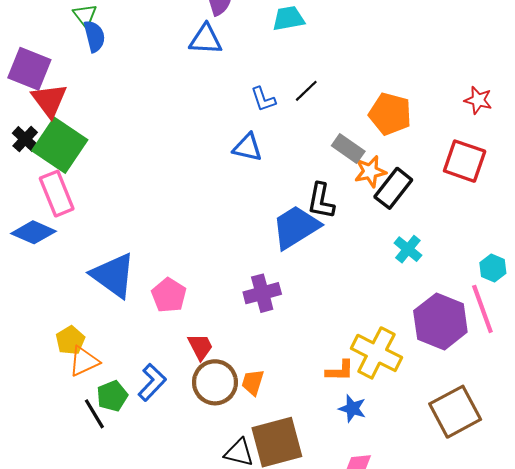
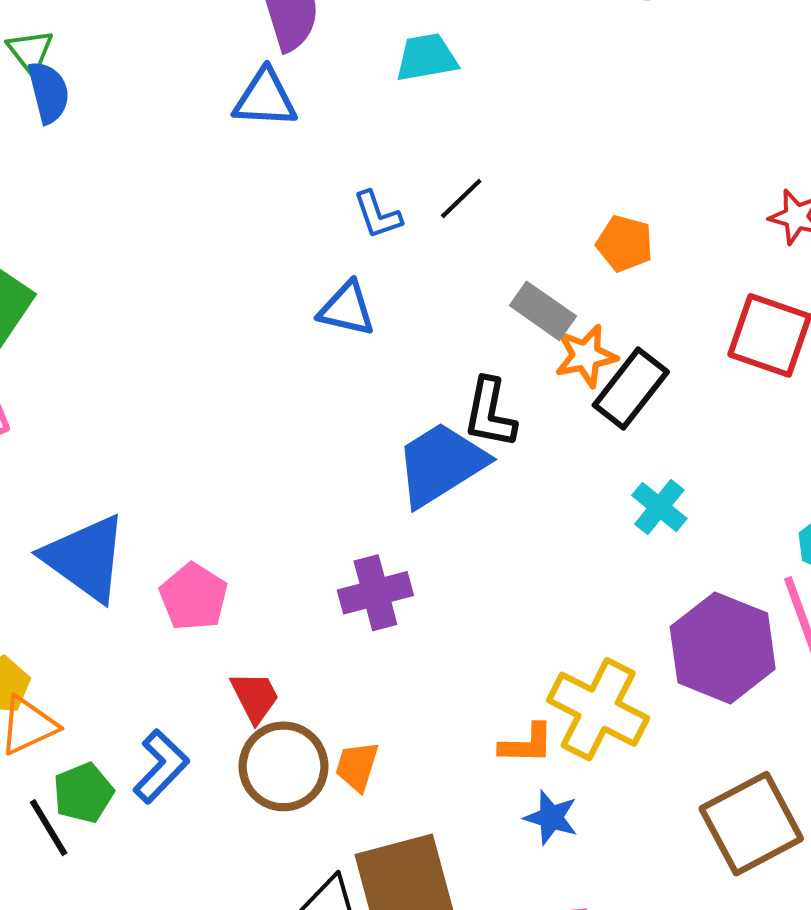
orange pentagon: (390, 114) -> (625, 243), size x0.7

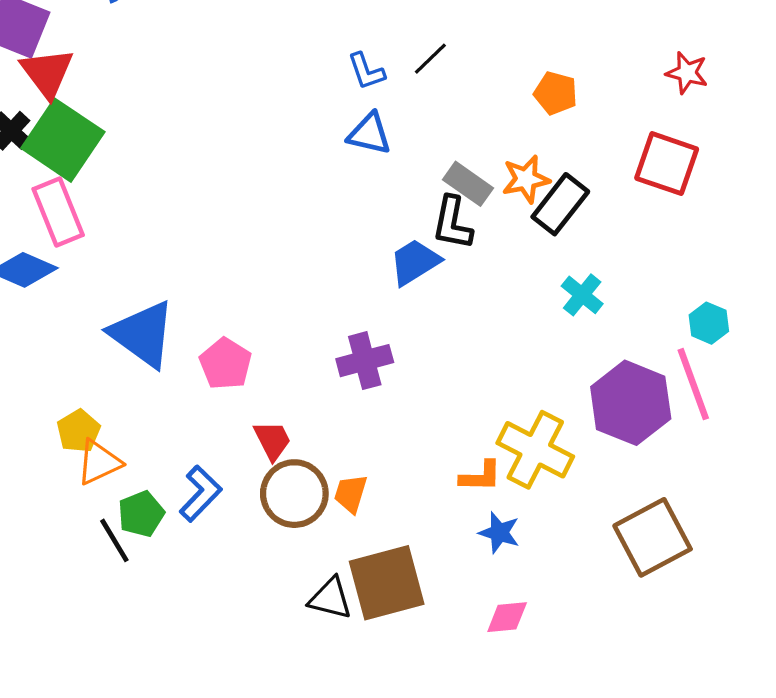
blue triangle: (347, 309) -> (369, 134), moved
gray rectangle: (543, 311) -> (468, 184), moved
blue trapezoid: (441, 464) -> (415, 262), size x0.7

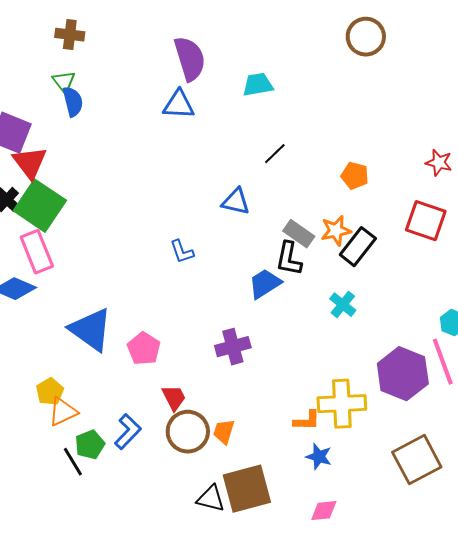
blue L-shape: (366, 71) -> (182, 252), moved
cyan cross: (582, 295) -> (343, 305), moved
yellow cross: (535, 450) -> (342, 404), turned -30

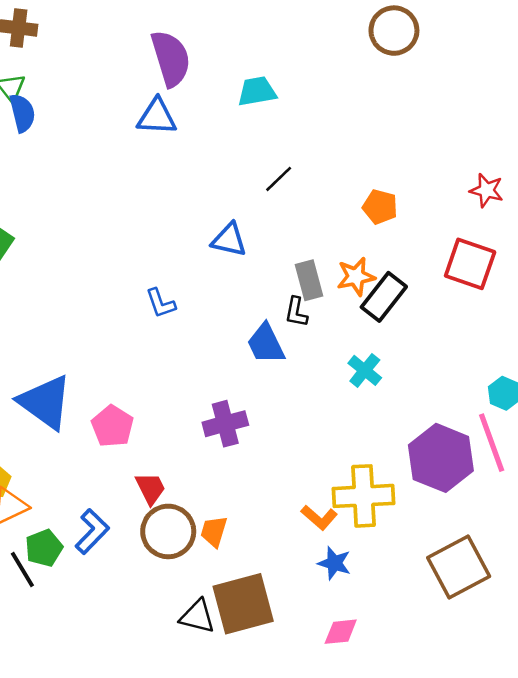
gray rectangle: (299, 234) -> (309, 280), turned 40
black L-shape: (289, 259) -> (296, 312), size x0.7
blue trapezoid: (265, 284) -> (266, 344), turned -84
orange L-shape: (307, 421) -> (319, 518), turned 40

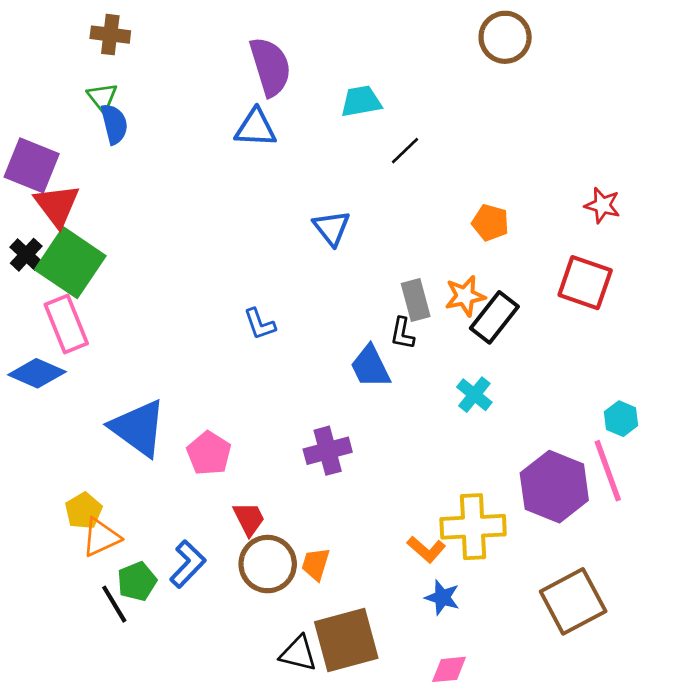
black line: (279, 179) -> (405, 151), moved
blue triangle: (229, 240) -> (332, 228), moved, turned 39

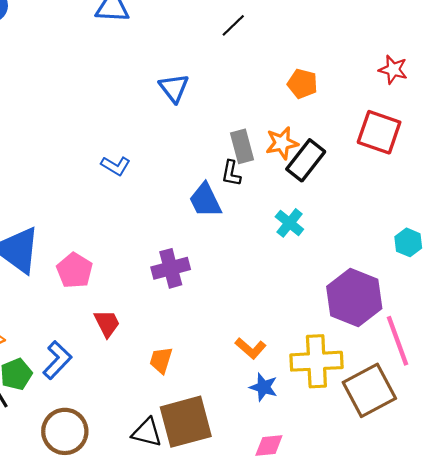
blue L-shape: (260, 324) -> (116, 166), turned -40
pink line: (608, 471) -> (397, 341), moved
yellow cross: (473, 527) -> (316, 361), moved
brown circle: (268, 564) -> (65, 431), moved

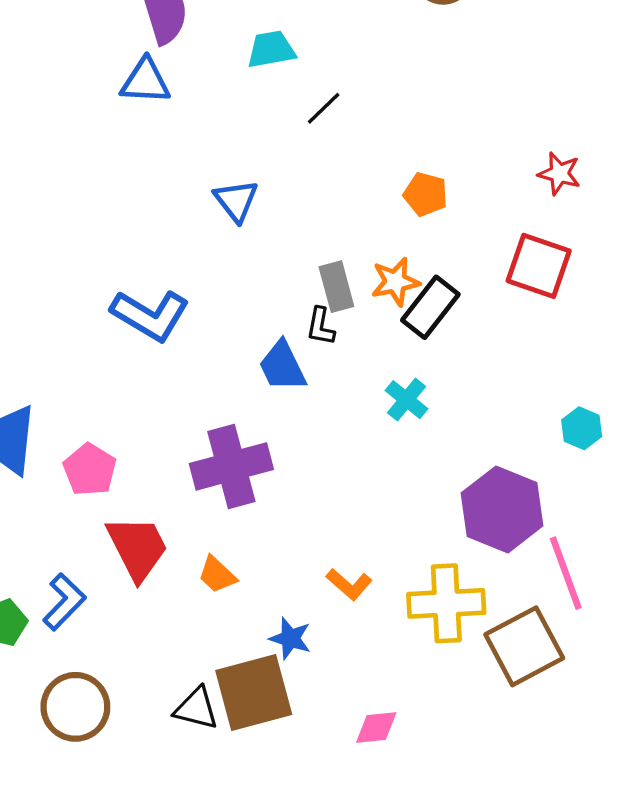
blue L-shape: (116, 166) -> (150, 315), size x1.8
purple cross: (171, 268) -> (231, 466), size x1.4
red trapezoid: (107, 323) -> (137, 548), size x1.6
orange trapezoid: (161, 360) -> (217, 575), moved, turned -64
blue star: (264, 387) -> (290, 638), moved

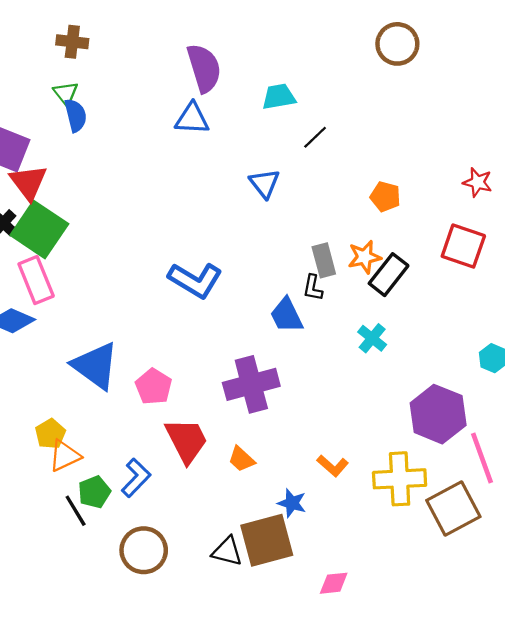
blue triangle: (236, 201) -> (264, 183), moved
pink diamond: (376, 728) -> (334, 583), moved

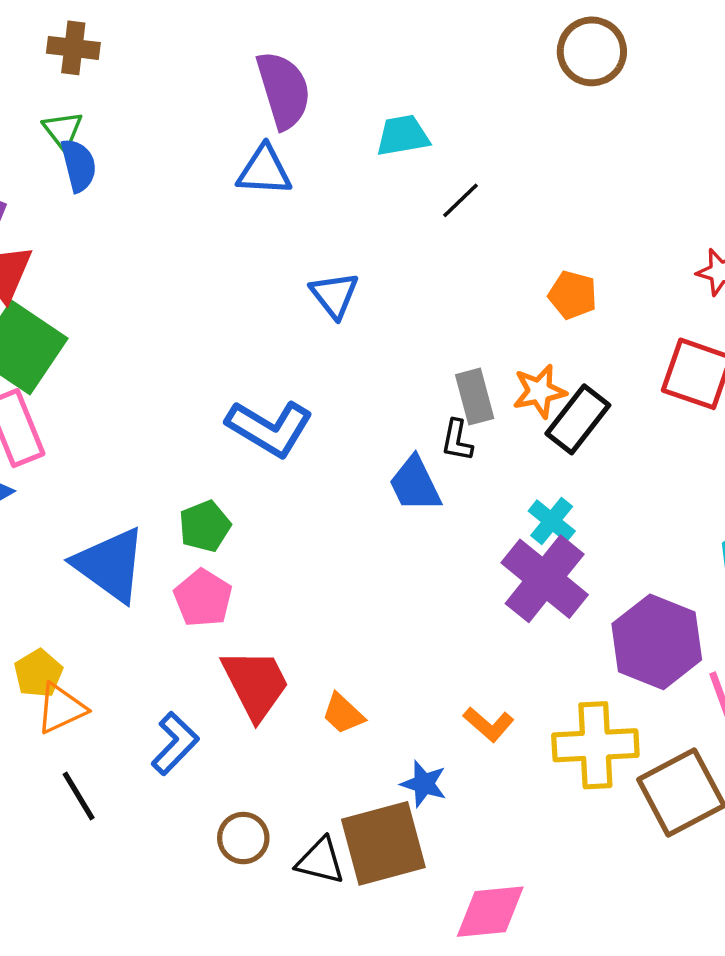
blue triangle: (264, 183) -> (334, 295), moved
purple cross: (251, 384) -> (545, 579), moved, turned -36
green pentagon: (94, 492) -> (205, 526), moved
brown circle: (144, 550) -> (243, 838), moved, size x0.7
pink diamond: (334, 583) -> (490, 912), size x1.5

